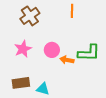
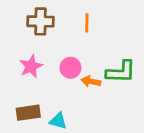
orange line: (72, 11) -> (87, 23), moved
brown cross: (30, 16) -> (41, 21), turned 36

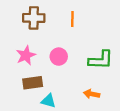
orange arrow: (91, 81) -> (92, 94), moved
brown rectangle: (28, 113) -> (33, 83), moved

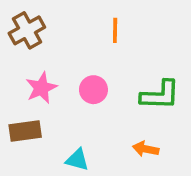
brown cross: (34, 18) -> (27, 30), moved, turned -30
brown rectangle: (33, 83) -> (25, 131), moved

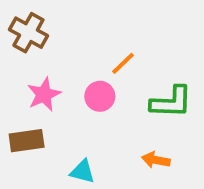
brown cross: (27, 30) -> (28, 33), turned -32
orange line: (115, 30) -> (123, 63), moved, turned 45

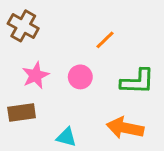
orange line: (123, 63) -> (105, 40), moved
orange arrow: (156, 160) -> (125, 128), size x1.6

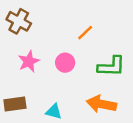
brown rectangle: (22, 112) -> (15, 104), moved

